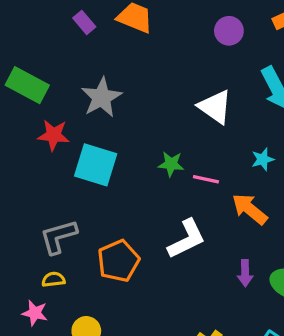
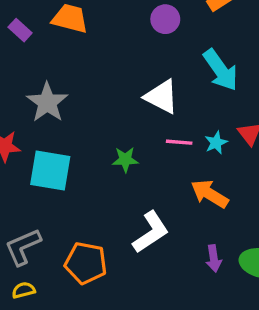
pink line: (206, 179) -> (179, 142), moved
orange pentagon: (118, 261) -> (86, 263), turned -30

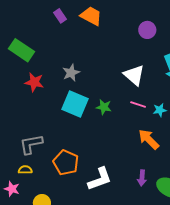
gray star: (47, 102) -> (71, 73), moved, size x0.7
cyan square: (50, 170) -> (75, 104), moved
white L-shape: (151, 232) -> (100, 179), moved

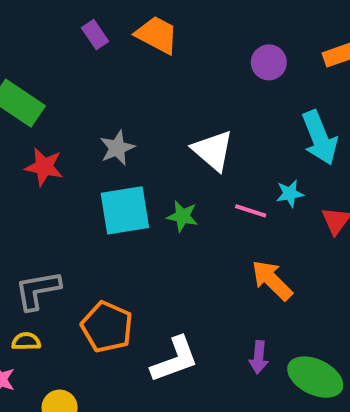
white triangle: (134, 75) -> (213, 150), moved
cyan square: (75, 104) -> (125, 210), turned -32
cyan star: (160, 110) -> (290, 194), moved

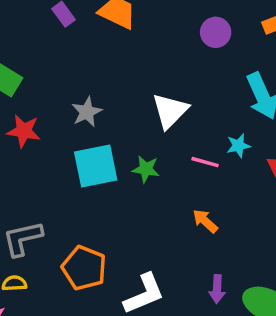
white triangle: (213, 150) -> (170, 111), turned 36
orange arrow: (272, 280) -> (205, 221), moved, size x0.7

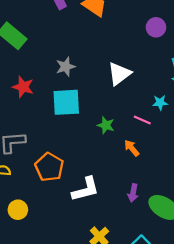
red star: (24, 131) -> (23, 87), moved
pink line: (205, 162) -> (142, 120), moved
green star: (146, 169) -> (106, 125), moved

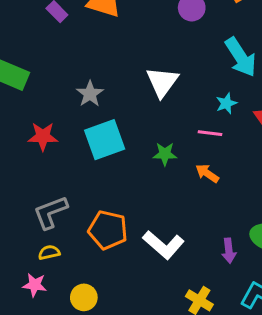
white L-shape: (86, 189) -> (164, 245), turned 72
purple arrow: (133, 193) -> (229, 251), moved

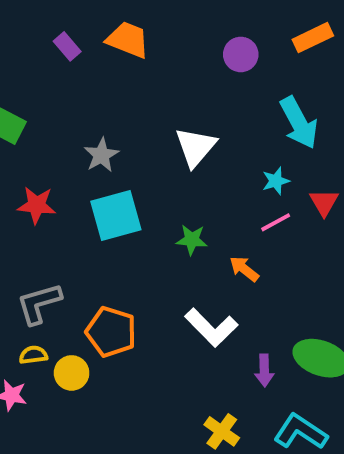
pink line: (210, 133) -> (276, 222), moved, turned -40
white L-shape: (164, 245) -> (211, 327), moved
yellow circle: (84, 297) -> (72, 373), moved

